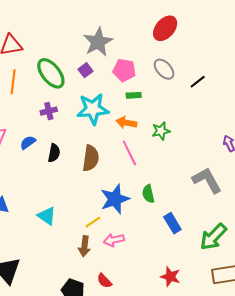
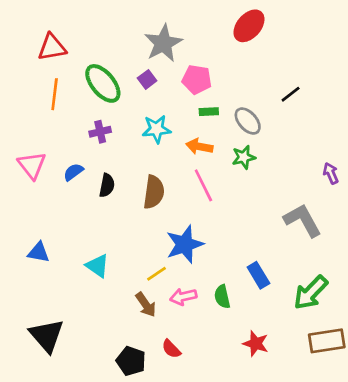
gray ellipse: (164, 69) -> (248, 121), moved
cyan star: (93, 109) -> (156, 129), size x0.7
green semicircle: (148, 194) -> (222, 297), moved
brown arrow: (84, 246) -> (146, 305), turned -42

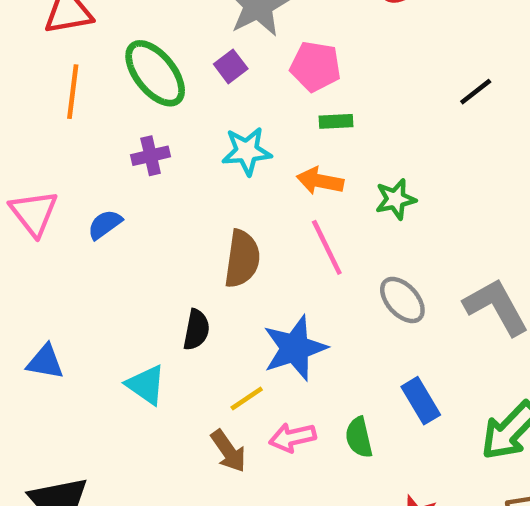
gray ellipse: (248, 121) -> (402, 300), moved
black semicircle: (107, 185) -> (196, 330), moved

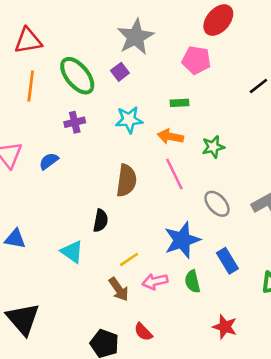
pink pentagon: (315, 66) -> (196, 60), moved
blue star: (295, 348) -> (182, 240), moved

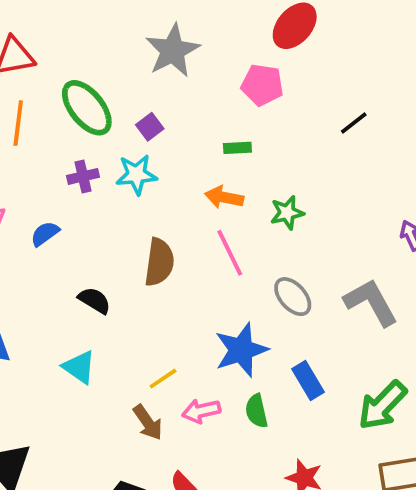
purple square: (120, 72) -> (150, 127), moved
cyan star: (129, 120) -> (136, 175), moved
black semicircle: (101, 221) -> (94, 300), moved, turned -70

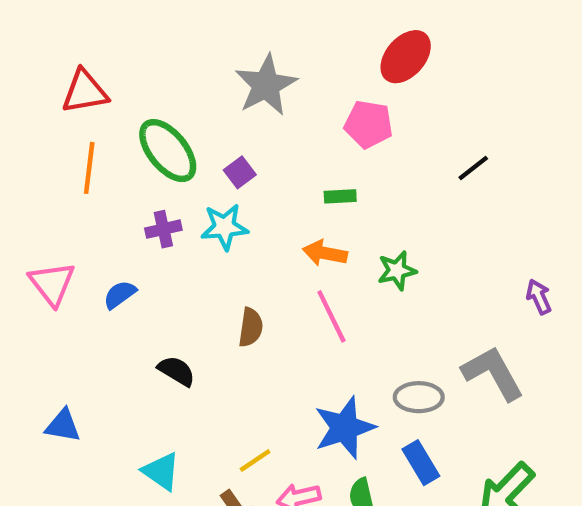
brown semicircle: (159, 262) -> (251, 327), size x0.7
gray ellipse: (293, 297) -> (419, 397), moved, turned -48
cyan triangle: (79, 367) -> (161, 471), moved

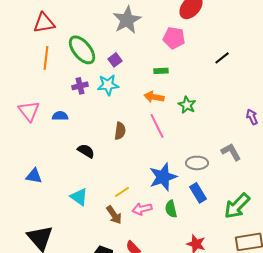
green star: (397, 271) -> (187, 105), turned -30
blue semicircle: (120, 295) -> (60, 116), turned 35
gray L-shape: (493, 373) -> (231, 152), size x0.7

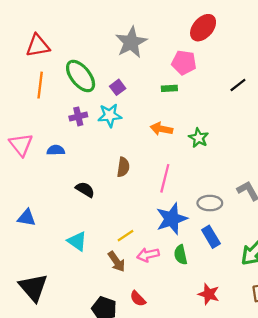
green rectangle: (161, 71) -> (169, 88), moved
pink line: (157, 126) -> (165, 178), moved, turned 40

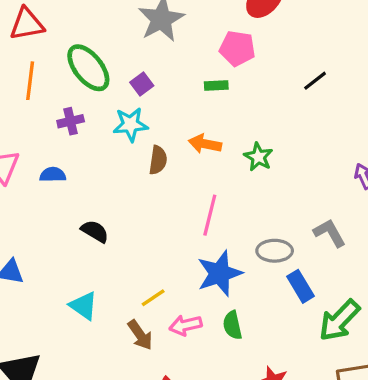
purple cross: (78, 116) -> (71, 121), moved
brown semicircle: (123, 167) -> (158, 160), moved
blue rectangle: (211, 237) -> (300, 286), moved

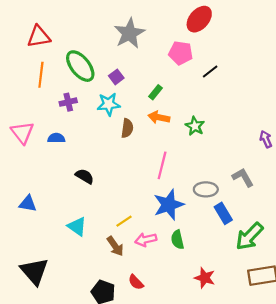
black line: (315, 81) -> (210, 71), moved
green rectangle: (216, 86) -> (156, 92), moved, turned -48

